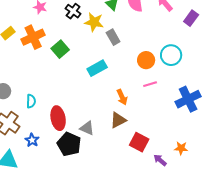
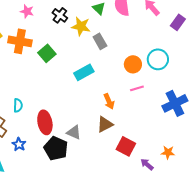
orange cross: (33, 37) -> (20, 41), turned 35

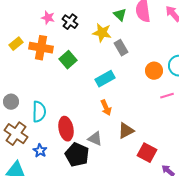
black cross: (60, 15) -> (70, 22), moved
pink line: (137, 88) -> (167, 96), moved
orange arrow: (109, 101) -> (106, 108), moved
cyan semicircle: (18, 105) -> (39, 112), size x1.5

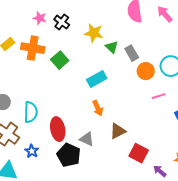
green triangle: (120, 15) -> (112, 47), moved
gray rectangle: (121, 48) -> (132, 53), moved

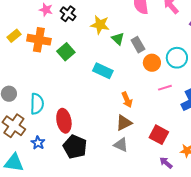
cyan rectangle: (97, 79) -> (103, 71), turned 54
orange arrow: (98, 108) -> (127, 100), moved
gray triangle: (87, 139) -> (121, 145), moved
red square: (139, 153) -> (159, 135), moved

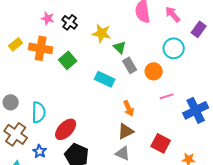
gray rectangle: (138, 45) -> (130, 65), moved
cyan circle: (177, 58) -> (174, 48), moved
red ellipse: (64, 121) -> (66, 129), turned 55

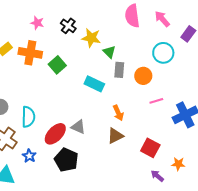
black cross: (70, 22) -> (68, 26), moved
gray rectangle: (130, 65) -> (119, 70), turned 35
gray triangle: (123, 153) -> (78, 127), moved

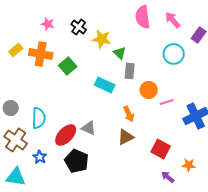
orange circle: (143, 76) -> (149, 90), moved

